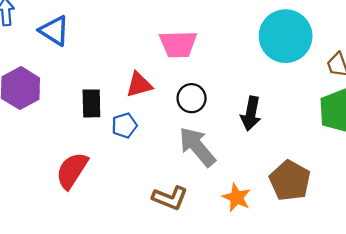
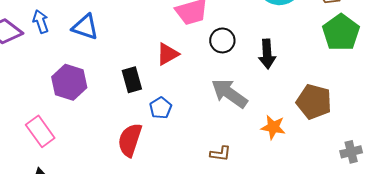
black circle: (192, 98) -> (222, 40), moved
blue pentagon: (124, 125) -> (161, 108), moved
brown L-shape: (170, 198) -> (220, 154), moved, size x0.7

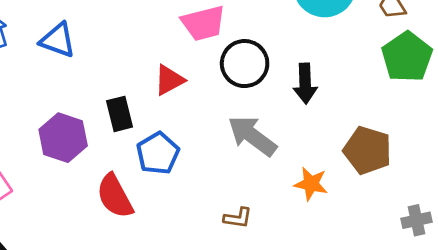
black circle: (222, 40) -> (245, 64), size x1.4
purple hexagon: (69, 82) -> (63, 138), moved
blue pentagon: (161, 108) -> (158, 153), size x1.4
red semicircle: (130, 140) -> (115, 196), turned -48

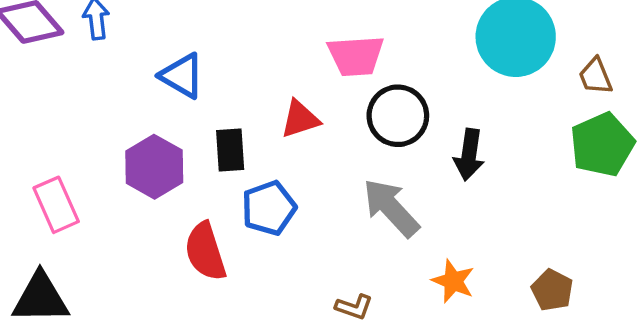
blue triangle: (58, 40) -> (182, 76), moved
brown pentagon: (368, 150) -> (552, 290), moved, size x0.7

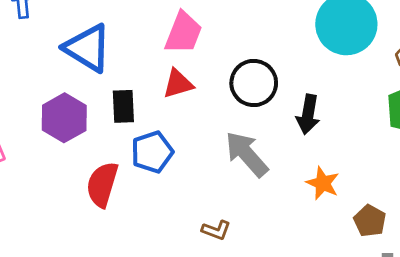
pink trapezoid: (356, 56) -> (183, 33), moved, turned -66
blue triangle: (182, 76) -> (87, 48), size x1.4
red semicircle: (205, 252) -> (102, 184), turned 33
orange star: (453, 281) -> (323, 183), moved

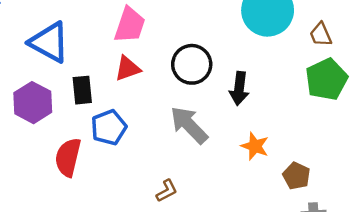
brown L-shape: (216, 230) -> (167, 191), turned -45

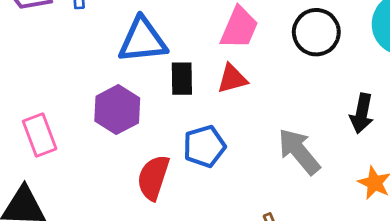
blue triangle: (49, 42) -> (143, 40), turned -39
black circle: (192, 64) -> (316, 32), moved
black rectangle: (82, 90) -> (182, 79), moved

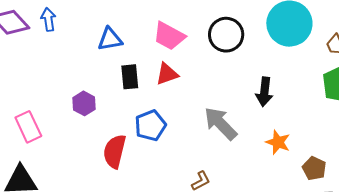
pink trapezoid: (239, 28) -> (169, 36), turned 100
blue triangle: (143, 40) -> (110, 39), moved, size x0.7
purple hexagon: (117, 110) -> (84, 103), size x0.7

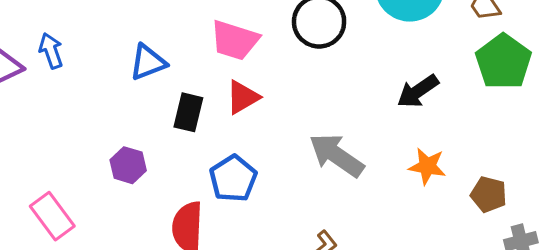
black rectangle: (130, 77) -> (188, 112), turned 30
black arrow: (264, 92) -> (418, 91), moved, turned 60

